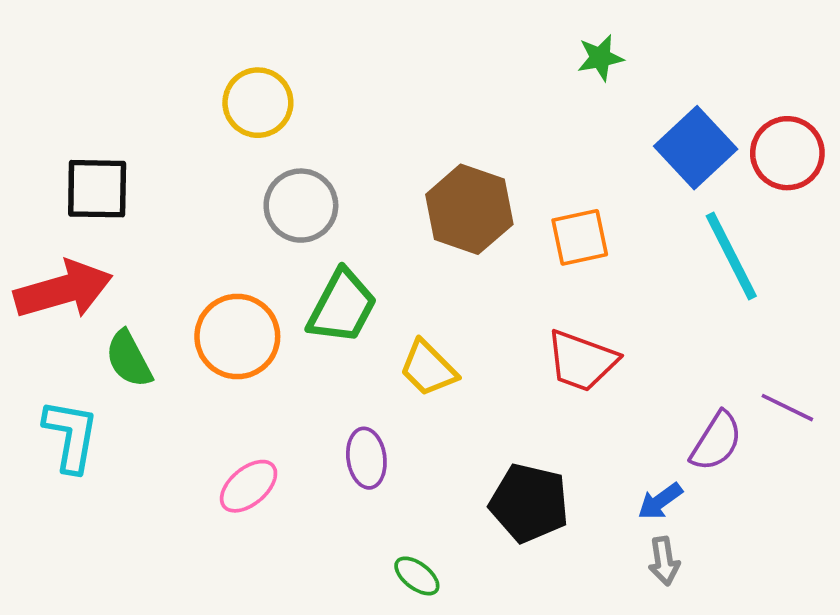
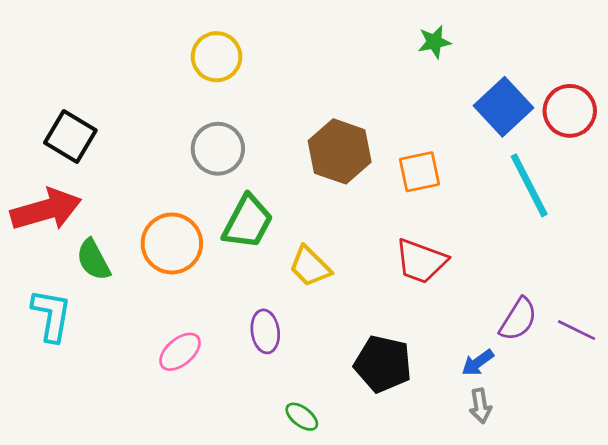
yellow circle: (258, 103) -> (217, 57), moved
black square: (97, 189) -> (70, 137), turned 30
purple line: (787, 408) -> (577, 330), moved

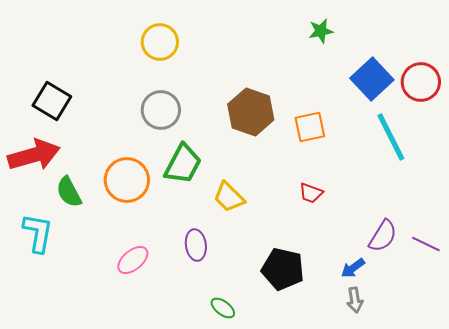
red trapezoid: (421, 261) -> (311, 193), size x0.6

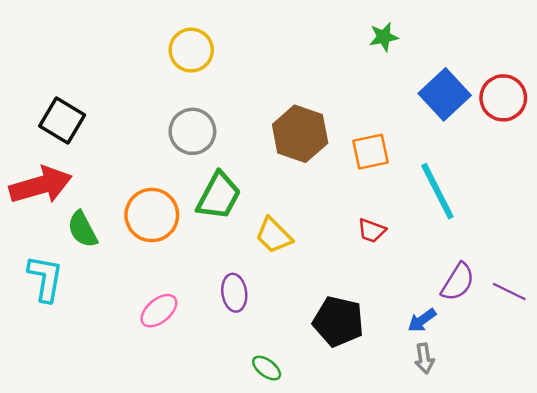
cyan line: (391, 137) -> (437, 191), moved

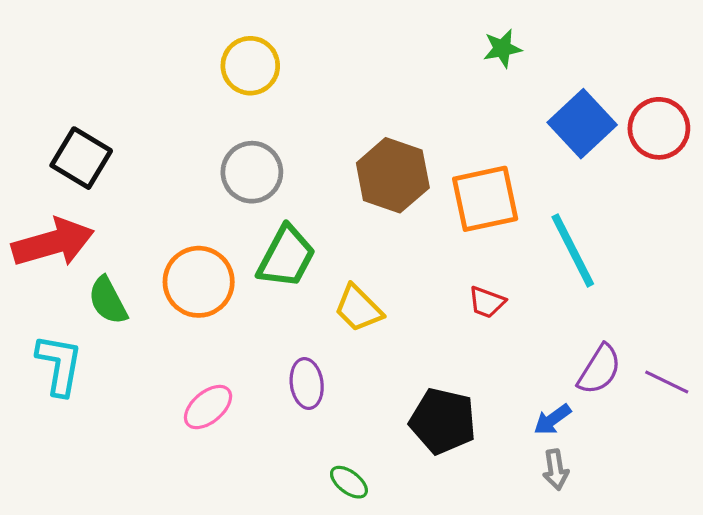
orange square: (371, 152) -> (485, 199), size x1.4

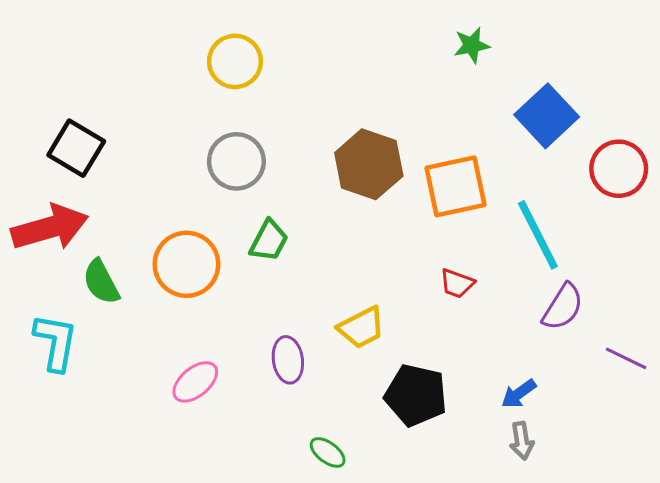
red circle: (659, 128) -> (619, 169), moved
green trapezoid: (286, 257) -> (269, 241), size x0.7
yellow trapezoid: (358, 308) -> (361, 328), moved, turned -72
purple semicircle: (599, 369) -> (563, 307), moved

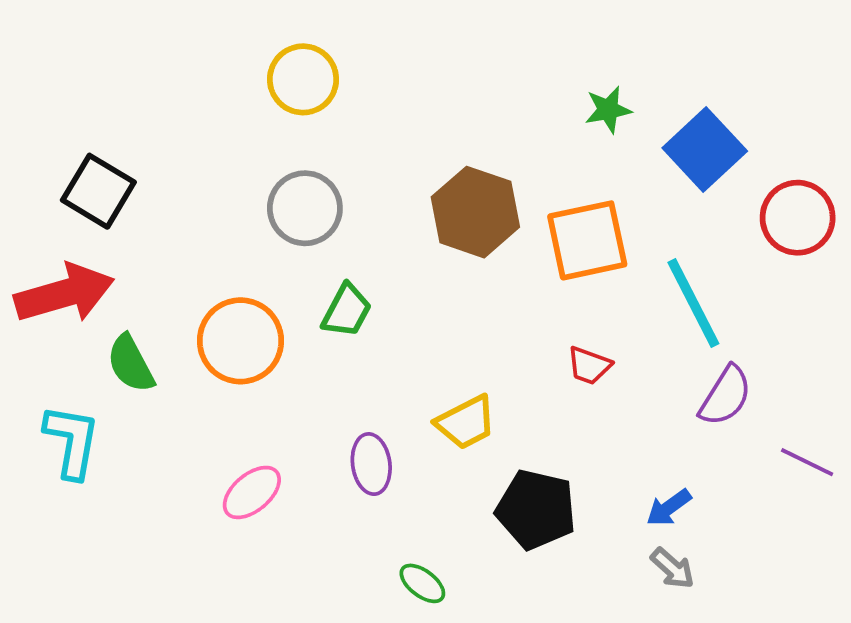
green star: (472, 45) -> (608, 110), moved
gray arrow: (522, 441) -> (673, 568), turned -39

